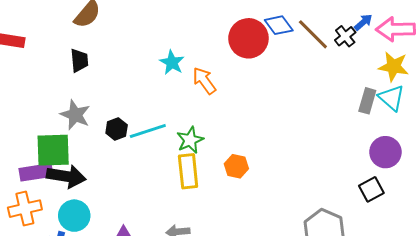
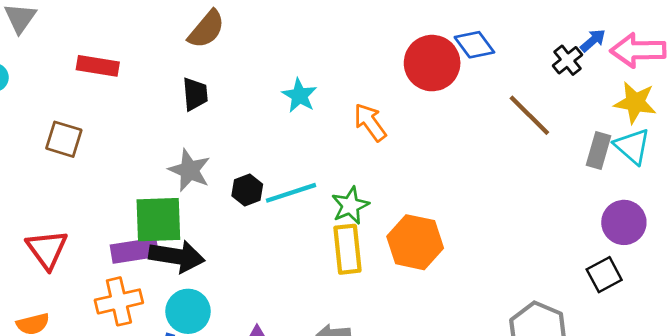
brown line: (313, 34) -> (529, 115), moved
cyan star: (172, 62) -> (299, 95), moved
orange hexagon: (236, 166) -> (415, 242), size x1.6

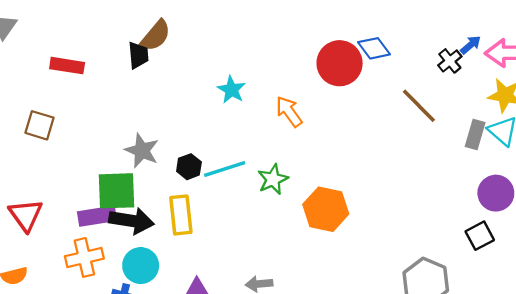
black trapezoid: (195, 94) -> (138, 55), moved
yellow rectangle: (347, 249) -> (181, 215), moved

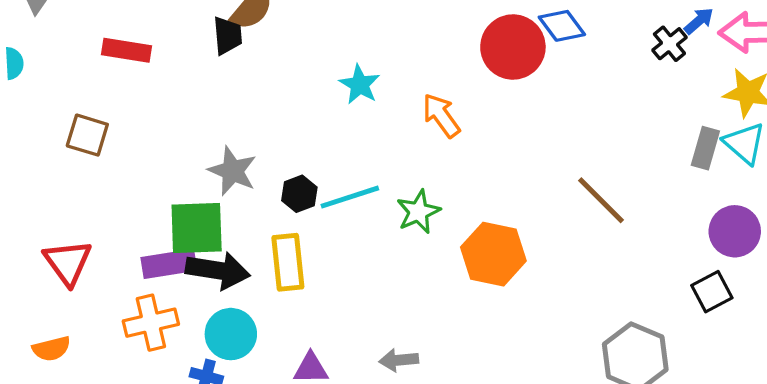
brown line: (419, 106) -> (601, 200), moved

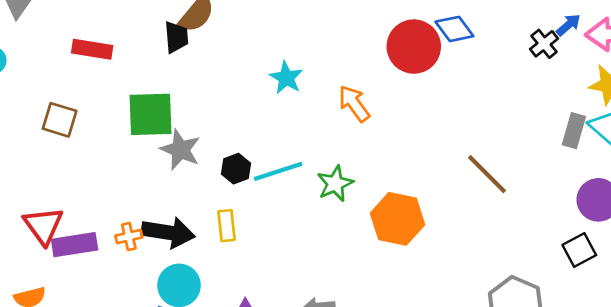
green square: (197, 228) -> (151, 114), moved
yellow rectangle: (288, 262) -> (227, 226), size x0.7
purple rectangle: (169, 264) -> (75, 245), moved
orange cross: (151, 323) -> (129, 237), moved, size x0.6

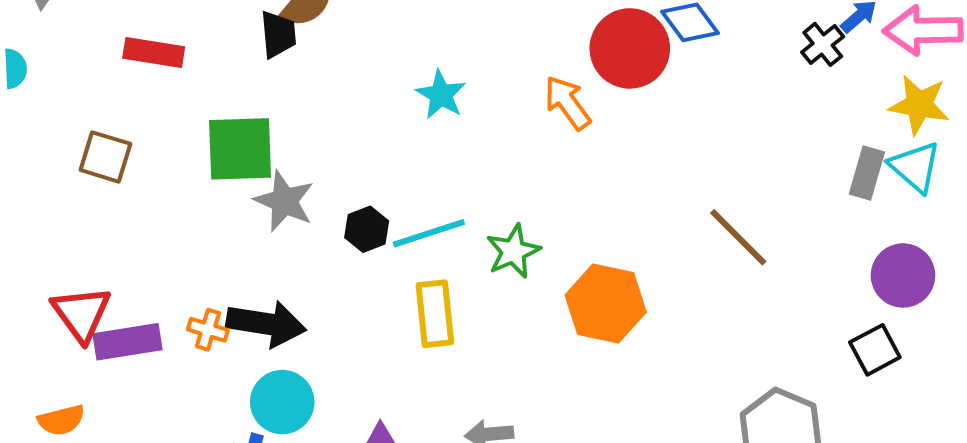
orange arrow: (354, 104) -> (568, 103), moved
yellow rectangle: (227, 226) -> (435, 314), moved, size x1.4
orange cross: (129, 237) -> (208, 330), turned 30

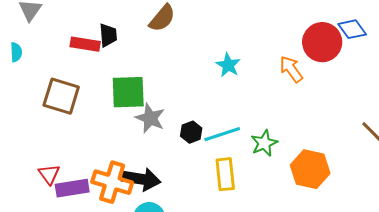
black trapezoid: (278, 34) -> (108, 35), moved
brown square: (105, 157) -> (61, 96), size x1.4
red triangle: (81, 314) -> (49, 174), size x0.7
orange cross: (208, 330) -> (112, 182), size x2.0

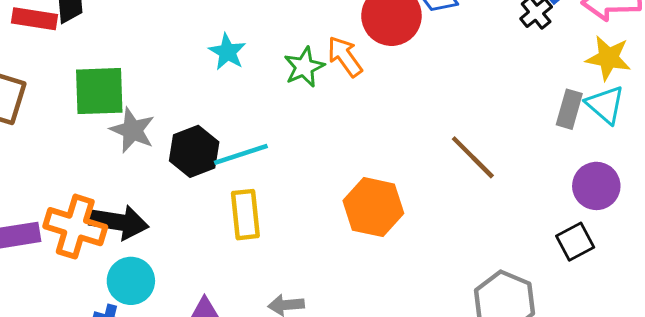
cyan star: (228, 65) -> (227, 52), moved
black hexagon: (191, 132) -> (194, 151), size x1.5
green star: (264, 143) -> (304, 67), moved

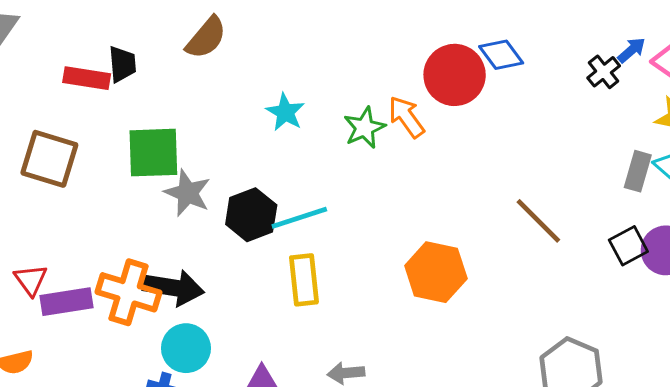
black square: (575, 242) -> (628, 246), moved

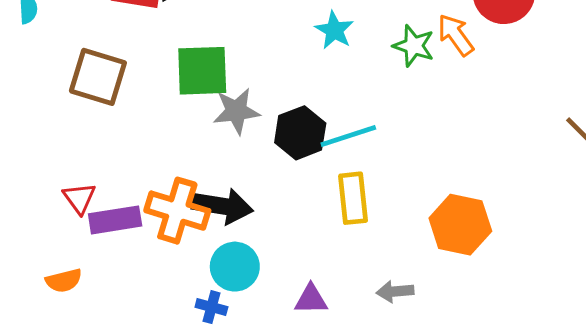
green star: (364, 128) -> (414, 46), turned -30
gray star: (188, 193) -> (236, 111), turned -30
orange hexagon: (436, 272) -> (460, 225), moved

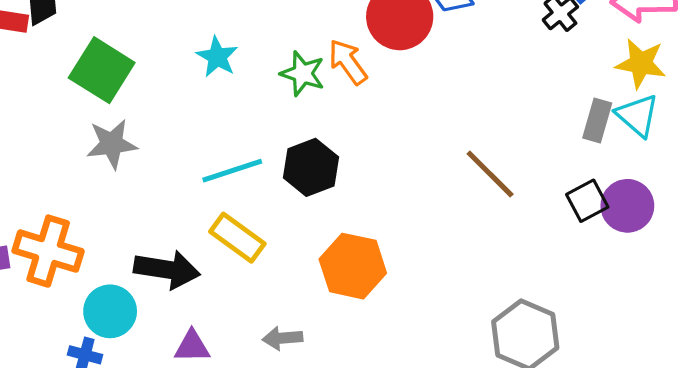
green square: (202, 71) -> (102, 70), moved, turned 34
black hexagon: (300, 133) -> (311, 167), moved
yellow rectangle: (353, 198) -> (237, 238), turned -48
black arrow: (222, 206) -> (167, 269), moved

